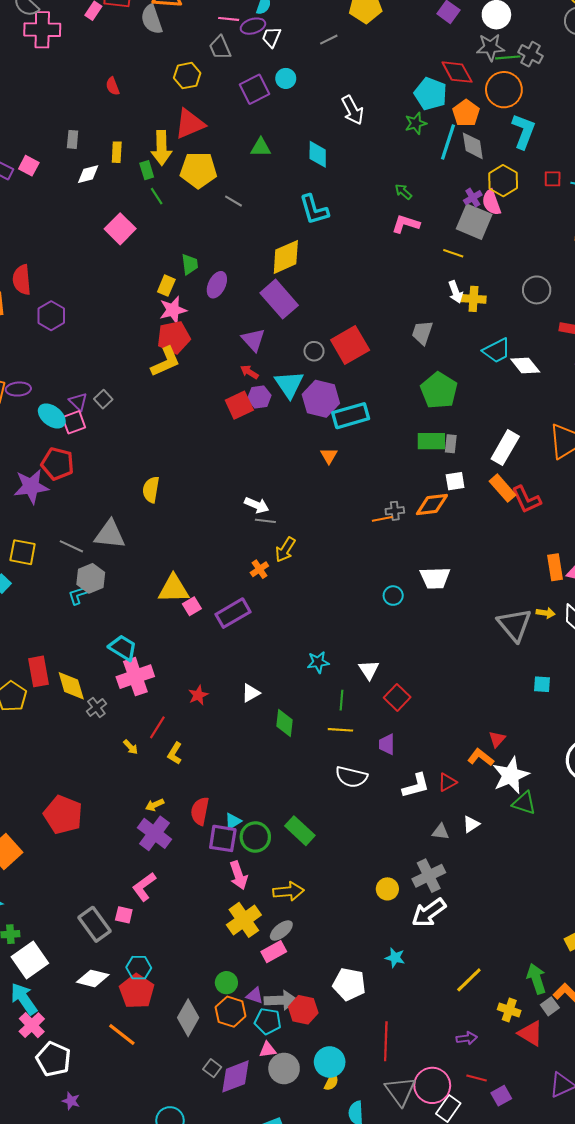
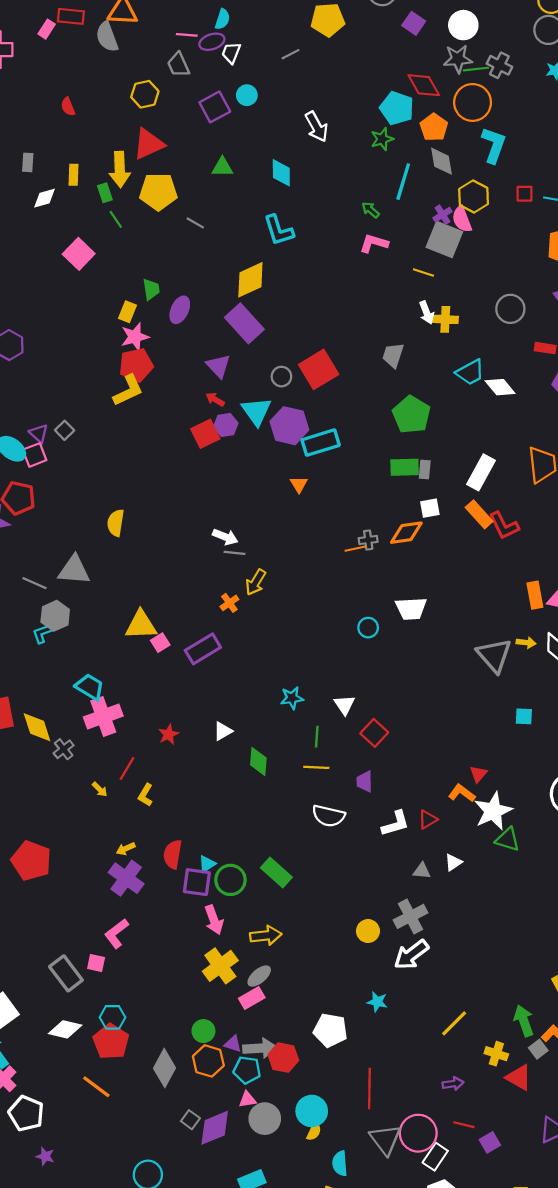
cyan line: (448, 142) -> (403, 182), moved

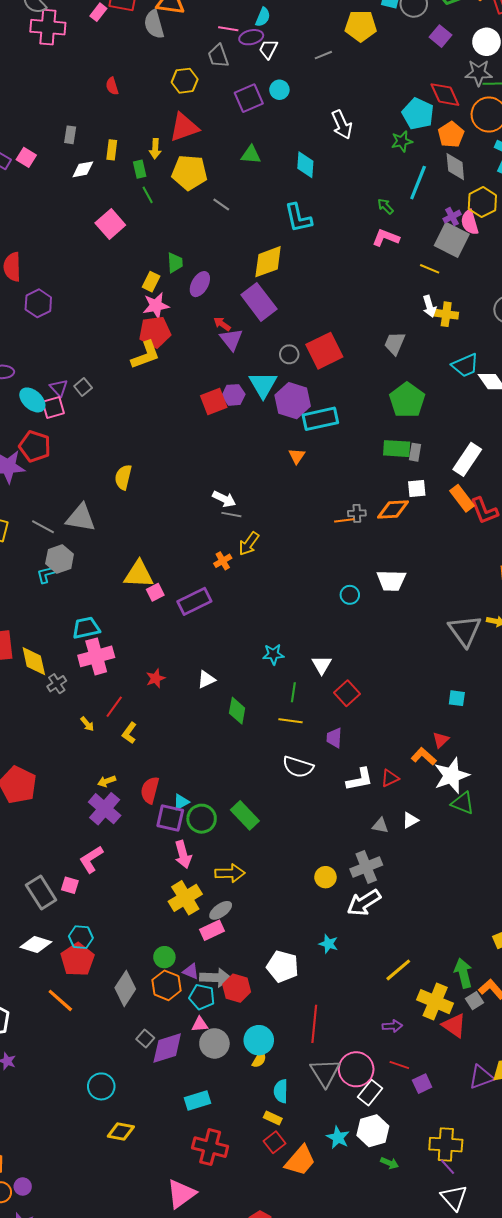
yellow arrow: (120, 169) -> (155, 149), size x0.6
red arrow: (215, 399) -> (222, 324), moved
cyan trapezoid: (90, 687) -> (86, 628), turned -48
cyan square: (524, 716) -> (457, 698), moved
yellow cross: (496, 1054) -> (435, 1002), size x1.6

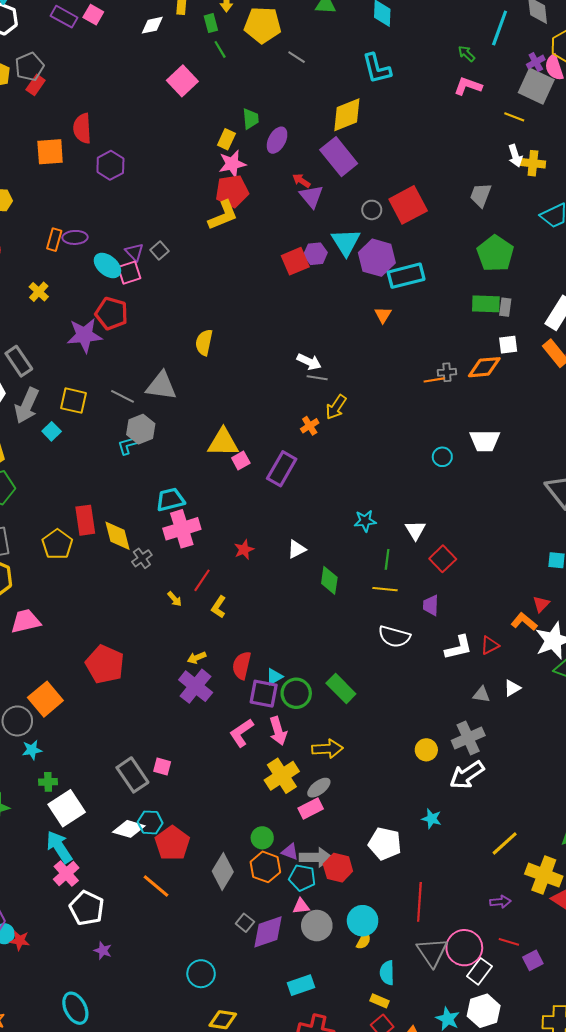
purple rectangle: (194, 601) -> (282, 469), turned -32
pink L-shape: (91, 859) -> (242, 733), moved
cyan hexagon: (81, 937) -> (150, 822), moved

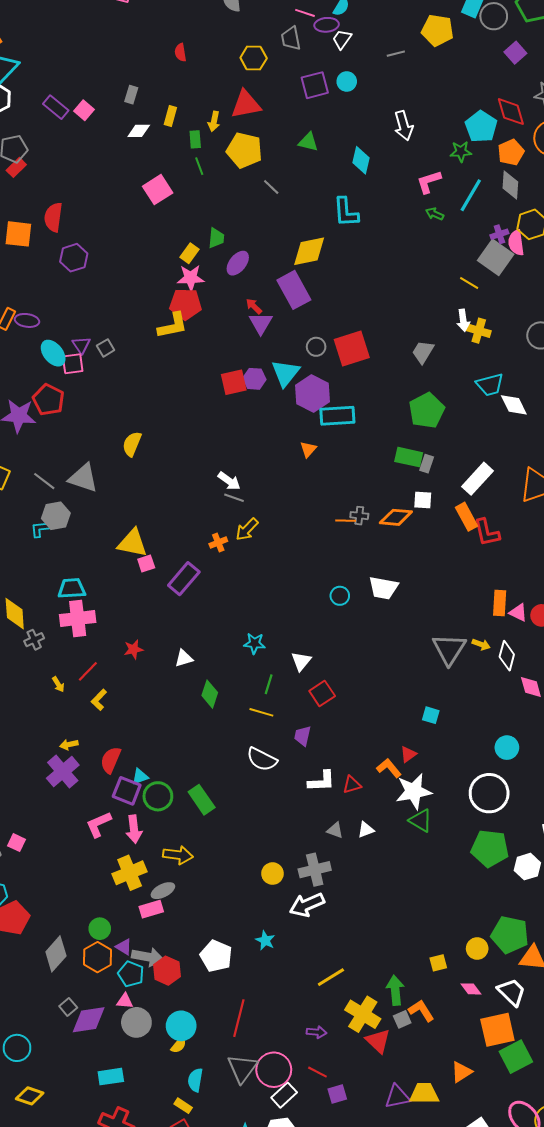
green arrow: (467, 54) -> (435, 214), turned -30
pink L-shape: (468, 86) -> (429, 182), moved, turned -48

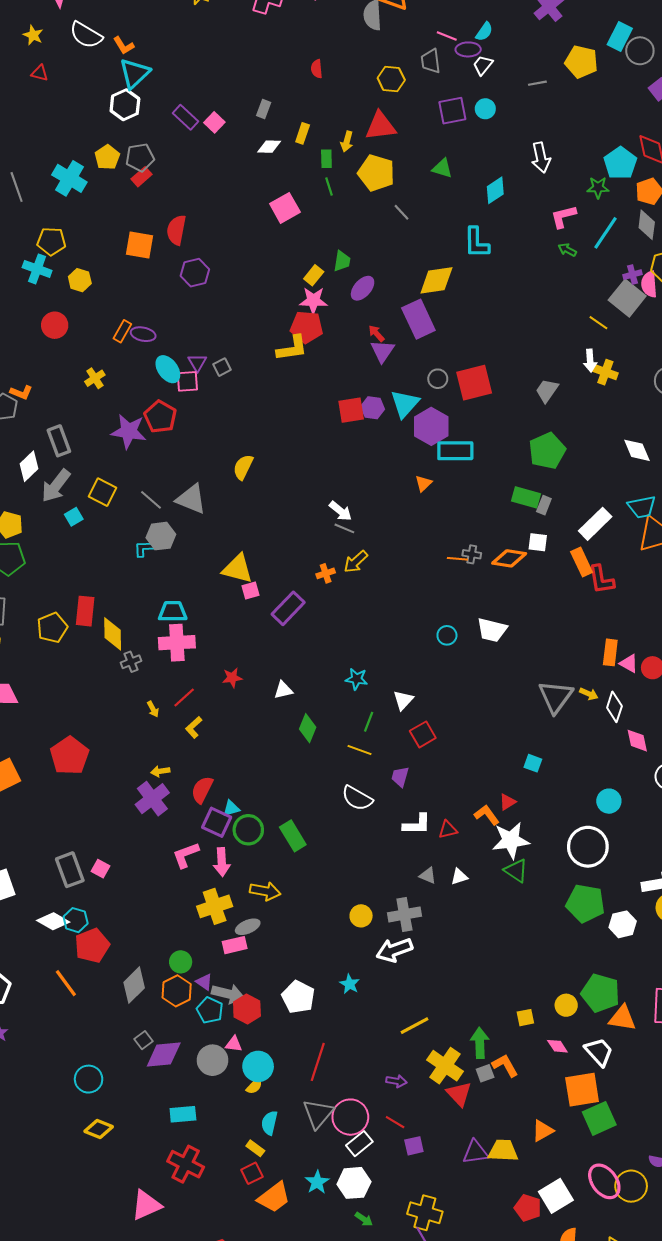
cyan diamond: (361, 160) -> (495, 190), turned 40
cyan trapezoid: (490, 385) -> (642, 507), moved
pink triangle: (125, 1001) -> (234, 1044), moved

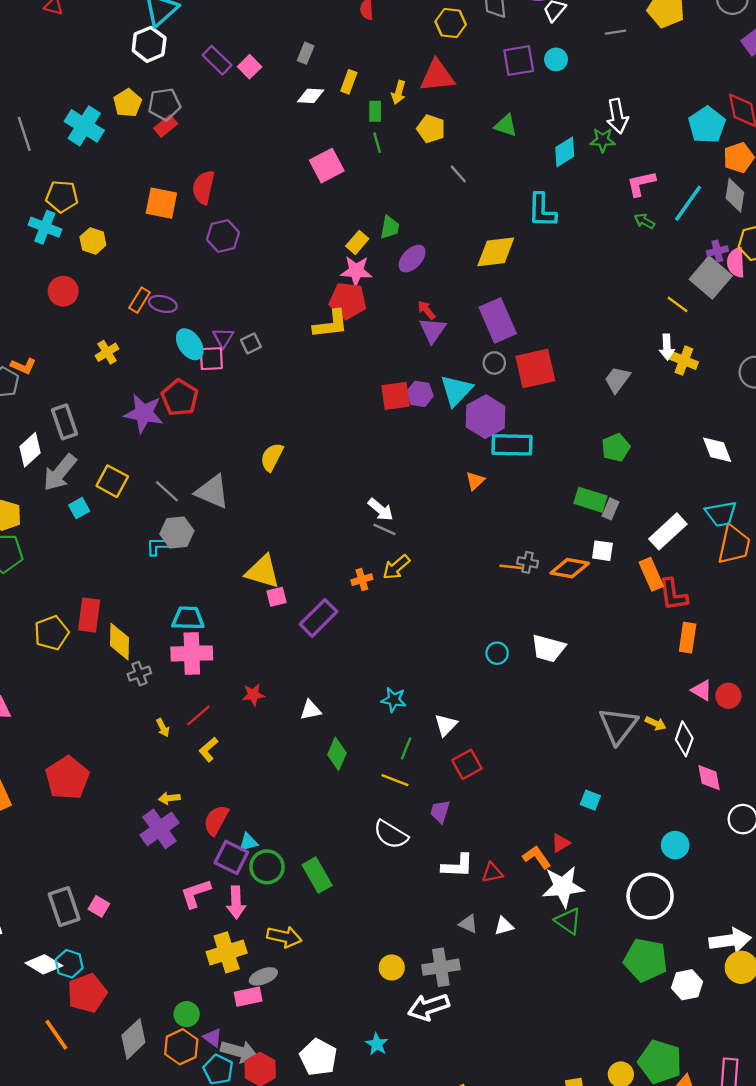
yellow pentagon: (376, 173) -> (431, 129), size x0.7
green star: (598, 188) -> (603, 140), moved
purple rectangle: (418, 319) -> (498, 320), moved
green pentagon: (547, 451) -> (616, 448), size x0.7
orange rectangle: (610, 652) -> (688, 638), moved

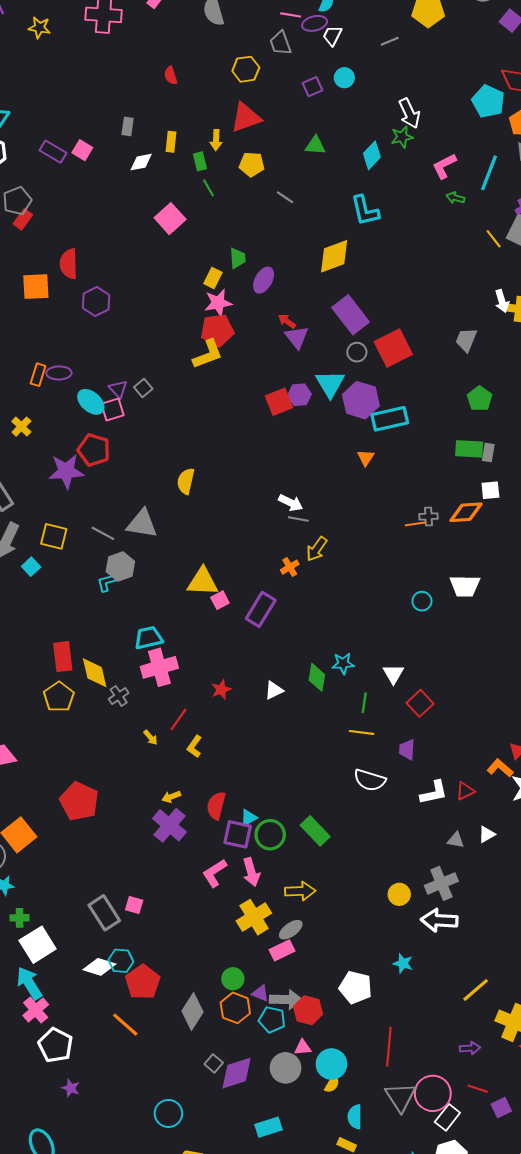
purple square: (519, 61) -> (312, 87), size x0.7
yellow line: (678, 304) -> (494, 239), moved, turned 30
yellow pentagon: (51, 633) -> (59, 697), moved
green diamond: (337, 754) -> (317, 677), moved
white arrow: (428, 1007) -> (439, 920), turned 36

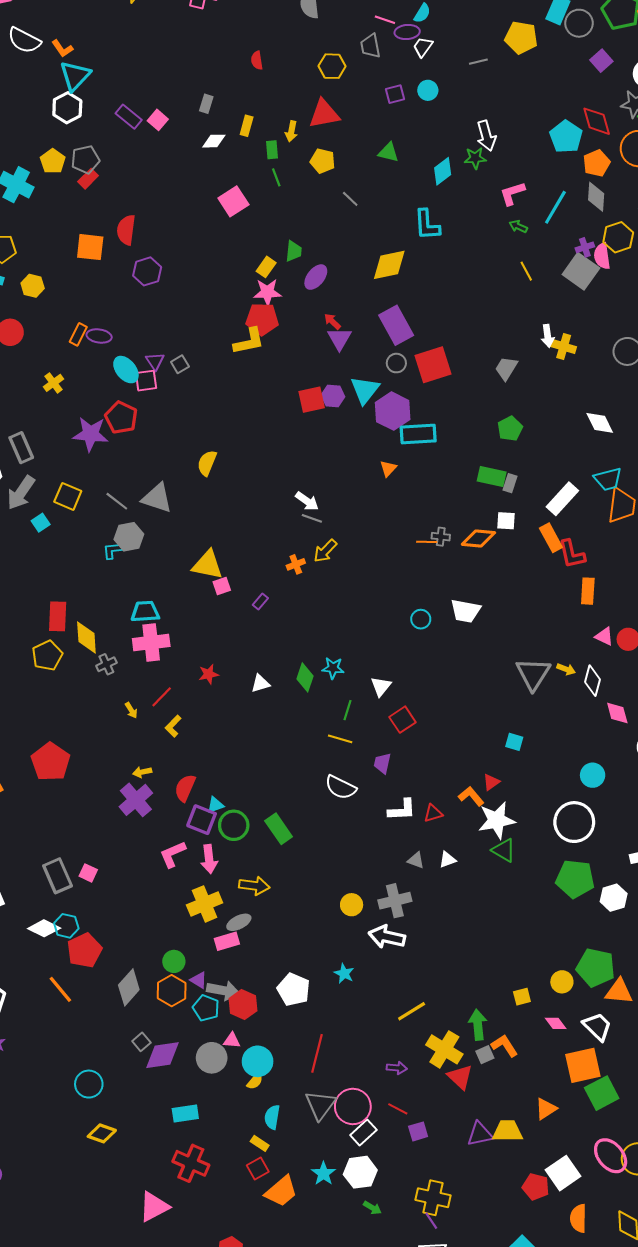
yellow line: (494, 239) -> (526, 271), moved
purple rectangle: (261, 609) -> (260, 602), size x0.5

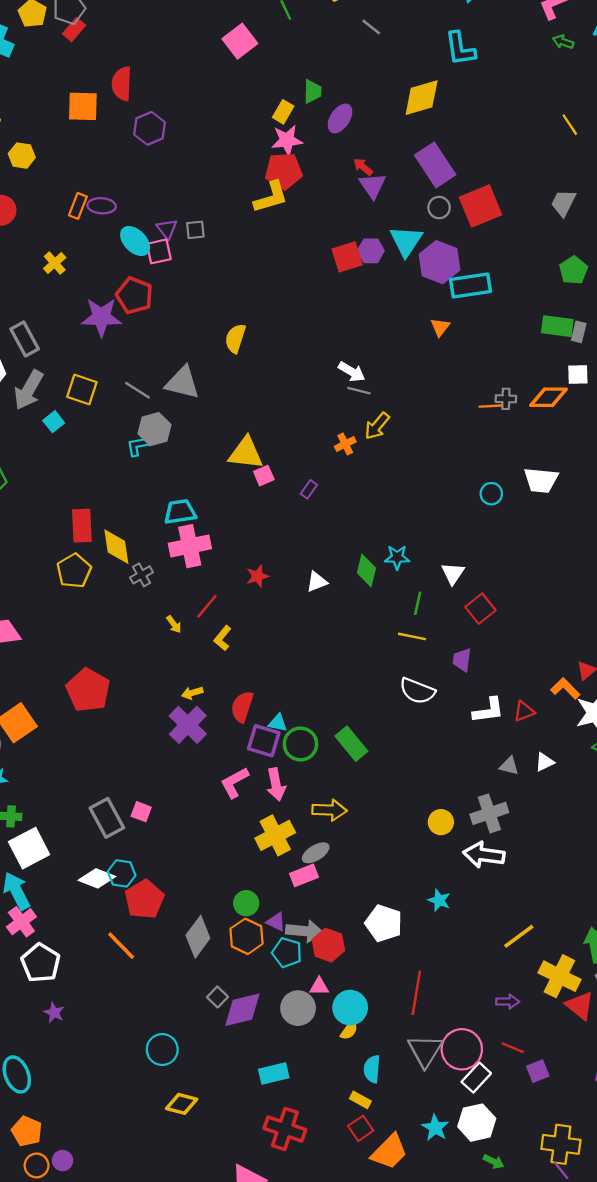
yellow line: (526, 271) -> (570, 125), moved
gray square: (180, 364) -> (195, 230), turned 30
cyan triangle: (215, 805) -> (278, 723), turned 36

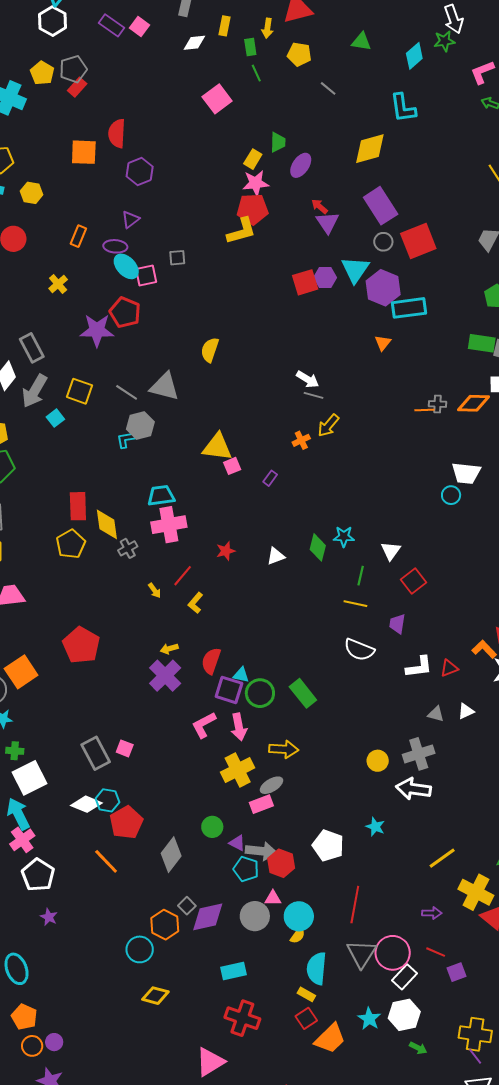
purple ellipse: (102, 206) -> (115, 246), moved
purple triangle: (167, 229) -> (130, 219), moved, turned 30
cyan circle: (491, 494) -> (451, 495), moved
orange hexagon: (246, 936) -> (165, 925), moved
cyan semicircle: (372, 1069) -> (317, 968), size x1.4

